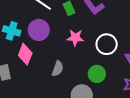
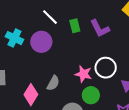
pink star: (75, 38) -> (83, 74), moved
pink diamond: (25, 54) -> (31, 95), moved

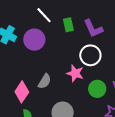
white circle: (106, 68) -> (90, 55), moved
green circle: (91, 95) -> (97, 89), moved

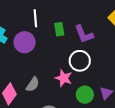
white line: (44, 15) -> (35, 18), turned 36

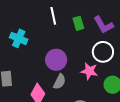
purple circle: (25, 42) -> (56, 60), moved

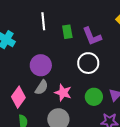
pink star: (89, 71) -> (63, 93), moved

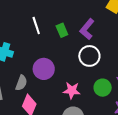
purple L-shape: (92, 36) -> (87, 29), turned 75
gray semicircle: (42, 87) -> (21, 83), moved

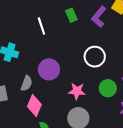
purple L-shape: (87, 29) -> (99, 17), moved
green rectangle: (62, 30) -> (71, 15), moved

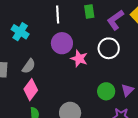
white circle: (95, 57) -> (109, 48), moved
purple circle: (49, 69) -> (62, 43), moved
pink star: (77, 91) -> (79, 59), moved

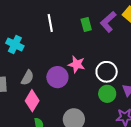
green rectangle: (89, 11) -> (86, 24), moved
purple circle: (62, 43) -> (57, 77), moved
white circle: (109, 48) -> (107, 72), moved

